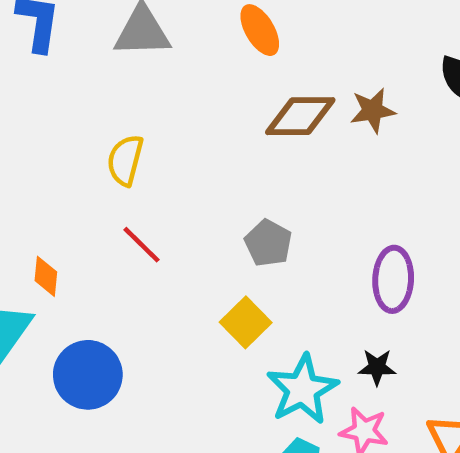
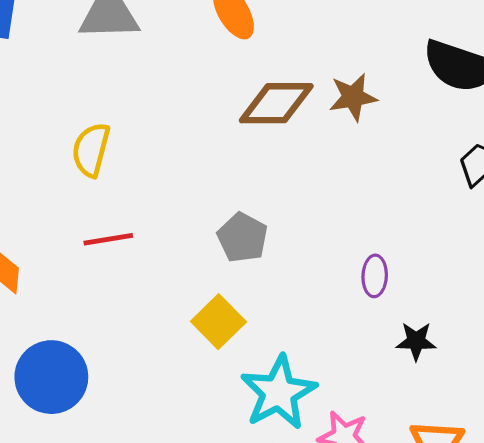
red line: (142, 245) -> (108, 239), turned -54
purple ellipse: (393, 279) -> (375, 276), size x0.6
black star: (377, 367) -> (416, 341), moved

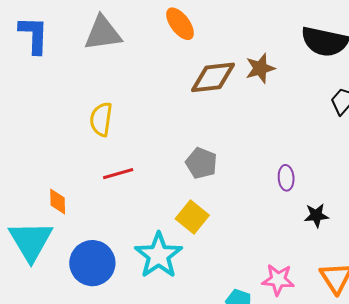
cyan star: (279, 392) -> (159, 255), moved

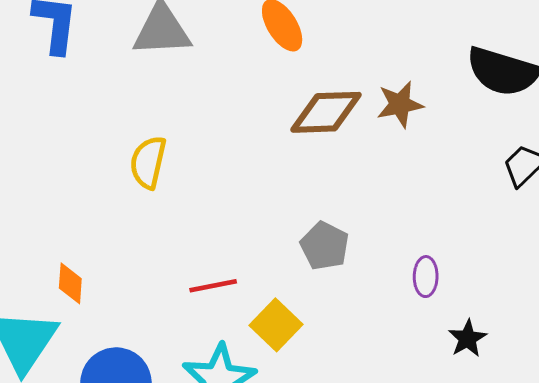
gray pentagon: (201, 163) -> (325, 246), moved
red line: (118, 174) -> (213, 286), moved
black star: (316, 215) -> (467, 338), turned -30

